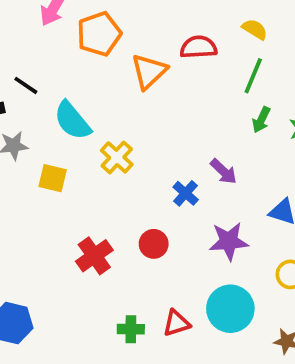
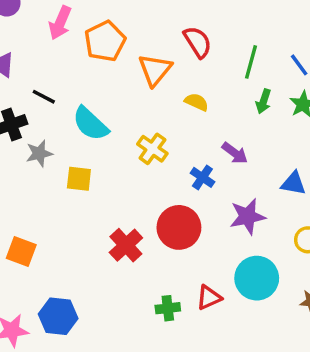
yellow semicircle: (255, 29) -> (197, 102), moved
red semicircle: (198, 47) -> (198, 42), turned 68
yellow cross: (117, 157) -> (152, 149), moved
red circle: (154, 244) -> (179, 227), size x1.6

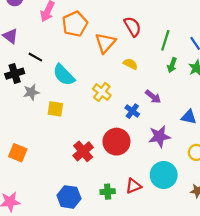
blue hexagon: (58, 316) -> (69, 197), moved

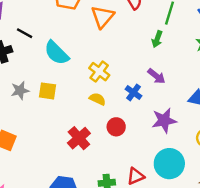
yellow semicircle: (130, 64) -> (98, 99), moved
green arrow: (172, 65) -> (157, 39), moved
gray star: (31, 92) -> (20, 90), moved
red circle: (116, 142) -> (116, 127), size x0.6

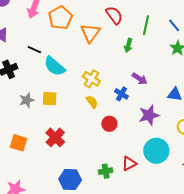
black line: (25, 33) -> (34, 50), moved
green arrow: (157, 39) -> (128, 45), moved
yellow semicircle: (98, 99) -> (92, 102), turned 32
red cross: (79, 138) -> (55, 137), moved

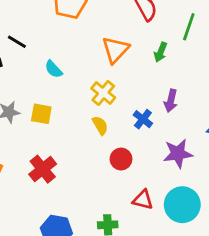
orange triangle: (90, 33) -> (115, 50), moved
black line: (34, 50) -> (17, 42), moved
cyan semicircle: (55, 66) -> (54, 69), size x0.6
purple arrow: (140, 79) -> (171, 101), turned 63
red triangle: (129, 164) -> (143, 200), moved, turned 35

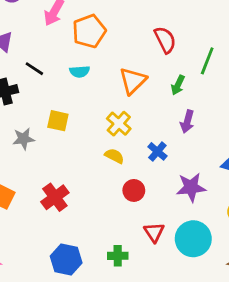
cyan semicircle: (54, 69) -> (80, 72), moved, turned -54
purple arrow: (171, 101) -> (187, 122), moved
yellow square: (41, 114) -> (58, 121), moved
yellow semicircle: (100, 125) -> (114, 156), turned -36
red triangle: (143, 200) -> (154, 232), turned 40

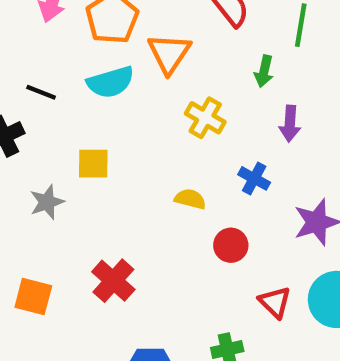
cyan semicircle: (80, 72) -> (111, 82), size x1.5
orange triangle: (133, 81) -> (169, 53), moved
yellow cross: (119, 124) -> (205, 118), moved

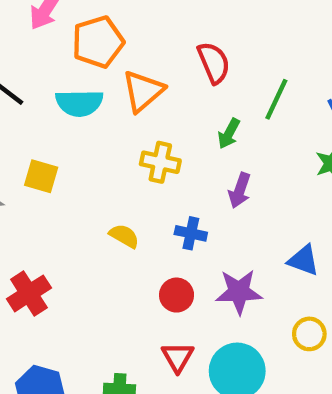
yellow cross: (205, 118) -> (160, 162), turned -33
blue cross: (254, 178) -> (191, 233), turned -32
red circle: (231, 245) -> (177, 295), moved

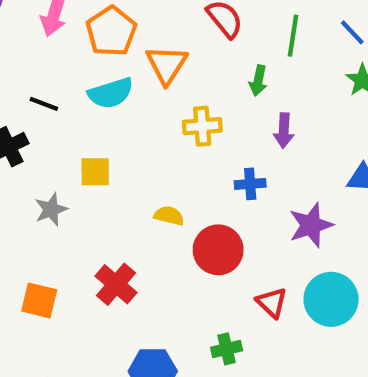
yellow semicircle: (124, 236) -> (169, 216), moved
red circle: (177, 295) -> (218, 250), moved, size x1.5

